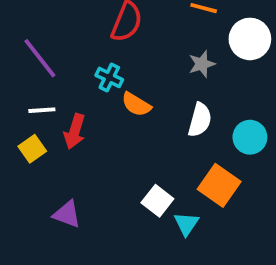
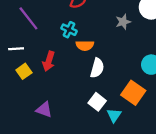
orange semicircle: (136, 104) -> (85, 45), turned -30
white line: (42, 110) -> (16, 49), moved
white semicircle: (200, 120) -> (97, 68), moved

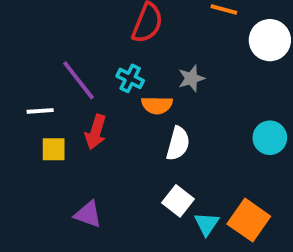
purple line: (28, 18) -> (78, 80), moved
gray star: (123, 22) -> (191, 78), moved
yellow square: (24, 71) -> (54, 149), turned 35
orange square: (133, 93) -> (249, 220), moved

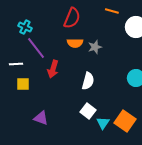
cyan cross: (130, 78) -> (25, 27), moved
orange semicircle: (157, 105) -> (75, 43), moved
red arrow: (96, 132) -> (53, 69), moved

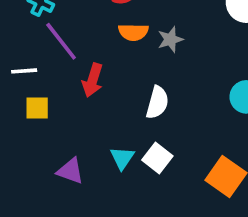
cyan triangle: (103, 123) -> (122, 158), moved

